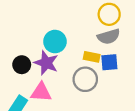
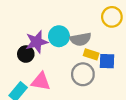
gray semicircle: (109, 37) -> (81, 39), moved
purple star: (46, 63) -> (37, 42), moved, turned 30

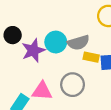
black circle: (26, 54) -> (13, 35), moved
gray circle: (83, 74) -> (73, 85), moved

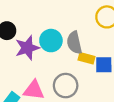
gray semicircle: (78, 43) -> (74, 43), turned 90

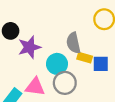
cyan circle: (51, 41) -> (57, 64), moved

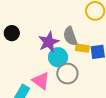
purple star: (29, 47) -> (49, 42), moved
pink triangle: (35, 87) -> (41, 81), turned 36

